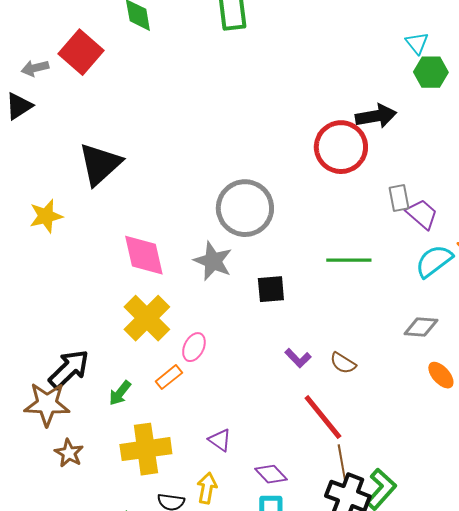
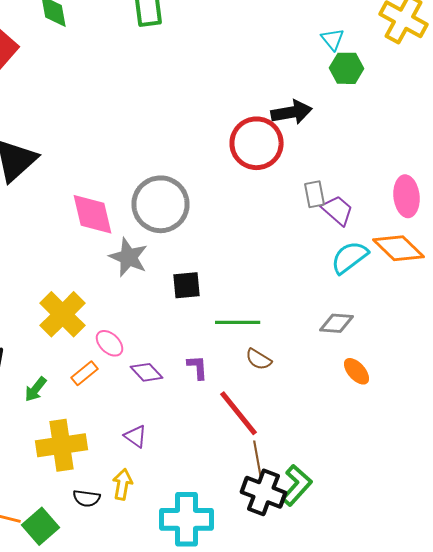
pink diamond: (144, 255) -> (92, 214), moved
green line: (349, 260) -> (238, 322), moved
pink ellipse: (194, 347) -> (110, 343), turned -72
purple L-shape: (298, 358) -> (198, 367), moved, turned -140
purple diamond: (271, 474) -> (146, 372), moved

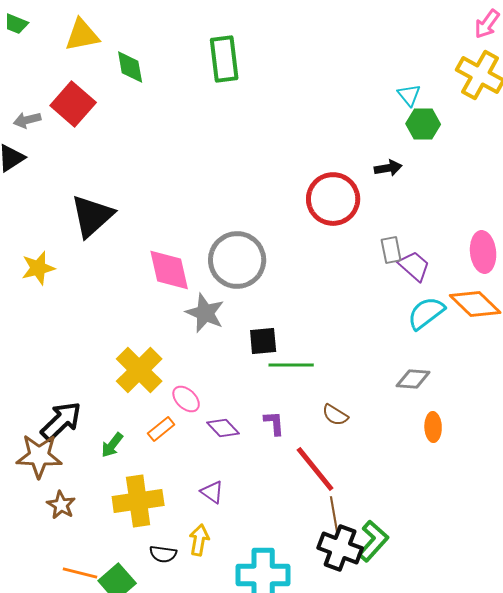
black arrow: (292, 112) -> (388, 168), moved, size x0.7
green line: (238, 322) -> (291, 365), moved
orange ellipse: (356, 371) -> (433, 427), turned 40

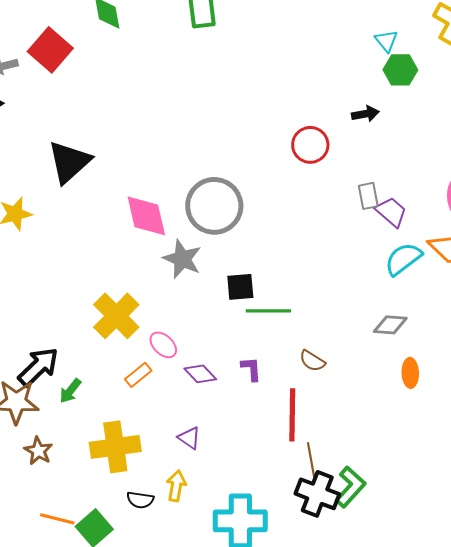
red circle: (333, 199) -> (310, 145), size x0.7
green arrow: (112, 445) -> (70, 391), moved
red line: (315, 469) -> (292, 415), turned 40

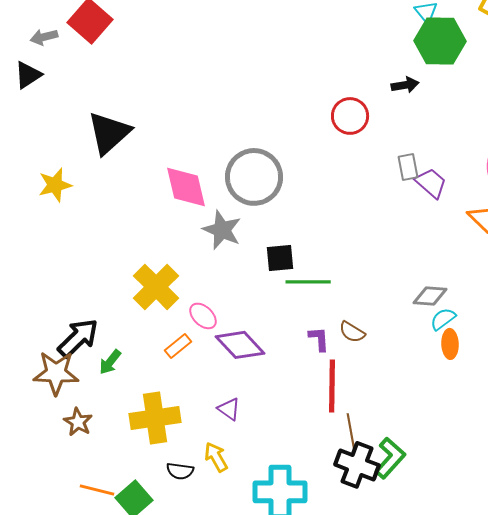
green hexagon: (400, 70) -> (440, 41), size x1.5
cyan semicircle: (403, 259) -> (443, 319), moved, size x0.7
purple L-shape: (251, 369) -> (319, 339), moved
purple diamond: (200, 374) -> (240, 345), size x1.5
yellow arrow: (176, 486) -> (216, 457), turned -40

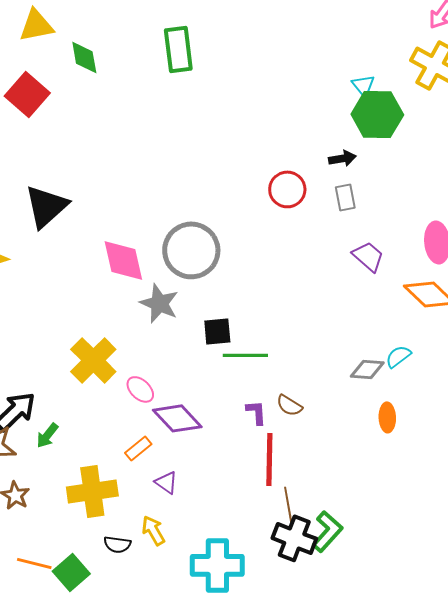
gray rectangle: (408, 167) -> (345, 197), moved
cyan semicircle: (443, 319) -> (398, 356), moved
orange rectangle: (178, 346) -> (138, 448), moved

